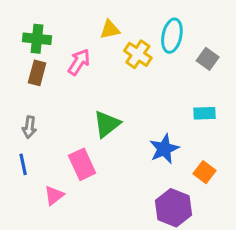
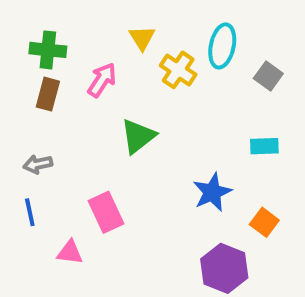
yellow triangle: (110, 29) -> (142, 38), turned -50
green triangle: (107, 124) -> (138, 136), moved
gray arrow: (29, 127) -> (38, 164), turned 70
pink triangle: (54, 195) -> (70, 252), turned 45

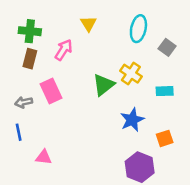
yellow cross: (178, 70) -> (131, 74), moved
green triangle: (138, 136) -> (103, 85), moved
pink rectangle: (106, 212) -> (51, 91), moved
orange square: (264, 222) -> (165, 138), turned 35

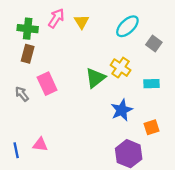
cyan ellipse: (138, 29) -> (127, 26), turned 35
pink arrow: (64, 50) -> (56, 18), moved
gray arrow: (24, 102) -> (22, 94), turned 63
blue line: (19, 132) -> (16, 150), moved

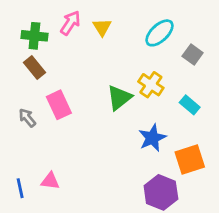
brown rectangle: (28, 54) -> (34, 67), turned -54
cyan rectangle: (152, 84) -> (190, 105), turned 42
orange square: (152, 127) -> (190, 159), size x1.5

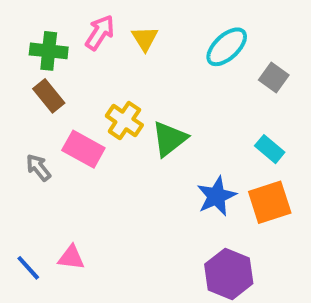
yellow cross: (151, 85) -> (124, 120), moved
pink rectangle: (59, 105) -> (83, 149), turned -36
orange square: (190, 159) -> (270, 202), moved
blue line: (20, 188) -> (28, 268), turned -30

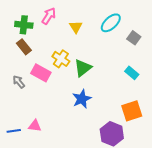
yellow triangle: (145, 39) -> (76, 27), moved
blue star: (216, 196) -> (82, 99), moved
orange square: (270, 202) -> (132, 111), moved
blue line: (28, 268) -> (14, 131), turned -56

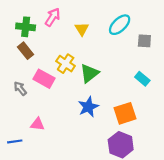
gray square: (134, 38) -> (144, 41), turned -32
orange square: (132, 111) -> (125, 113), moved
pink triangle: (35, 126) -> (37, 124), moved

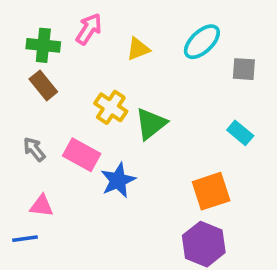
yellow triangle: (82, 29) -> (138, 49), turned 40
pink rectangle: (44, 79) -> (82, 155), moved
blue star: (88, 107) -> (118, 180), moved
pink triangle: (37, 124) -> (41, 206), moved

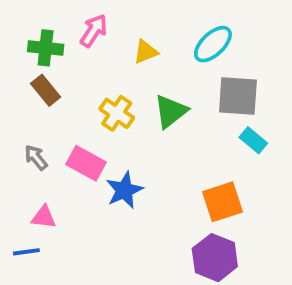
gray square: (244, 69) -> (238, 96), moved, size x1.6
green triangle: (151, 124) -> (171, 111), moved

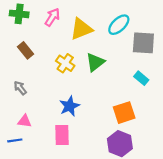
green cross: (46, 48) -> (19, 14), moved
yellow triangle: (146, 52) -> (81, 29), size x1.6
gray square: (238, 96) -> (143, 43), moved
pink rectangle: (86, 163) -> (62, 135), moved, turned 60

